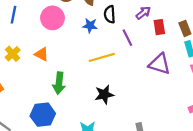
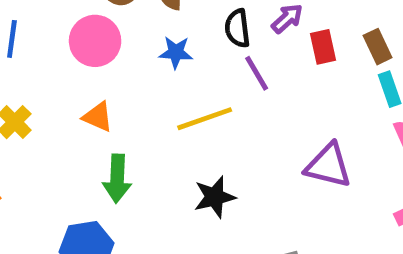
black semicircle: (110, 14) -> (237, 28), moved
orange triangle: (42, 54) -> (98, 117), moved
purple triangle: (160, 64) -> (328, 166), moved

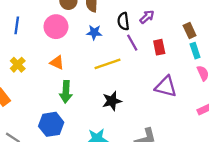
red rectangle: (323, 47) -> (159, 47), moved

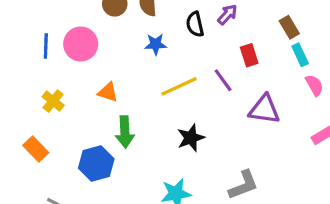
pink circle: (56, 27) -> (81, 44), moved
purple line: (132, 43) -> (223, 80), moved
blue hexagon: (51, 124) -> (96, 164), moved

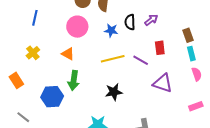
pink circle: (81, 44) -> (77, 27), moved
blue star: (156, 44) -> (111, 30), moved
purple line: (223, 80) -> (141, 60), turned -35

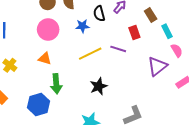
brown rectangle: (188, 35) -> (151, 15), moved
purple triangle: (163, 83) -> (157, 66), moved, turned -45

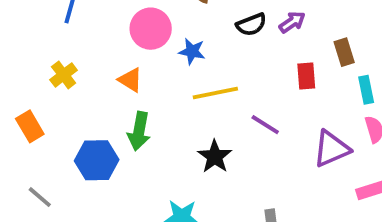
black semicircle: (99, 14) -> (251, 25), turned -112
blue star: (82, 26) -> (192, 51), moved
purple line: (118, 49) -> (265, 125), moved
black star: (99, 86) -> (215, 157), turned -30

